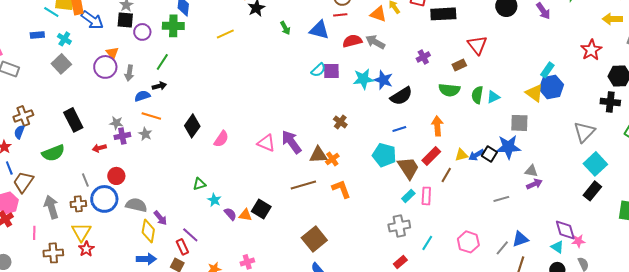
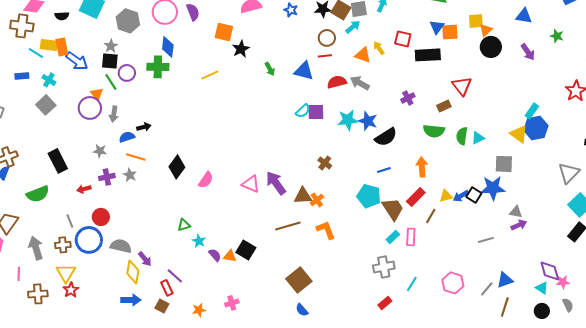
green line: (162, 62) -> (111, 82), moved, turned -66
gray star: (116, 123) -> (100, 151), moved

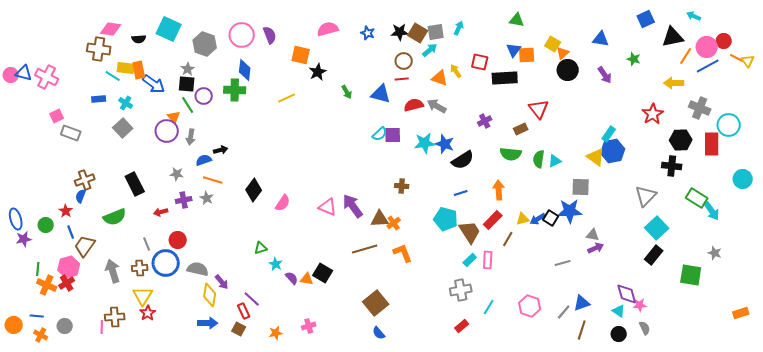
yellow square: (476, 21) -> (553, 44), turned 35
brown cross: (325, 163) -> (402, 186), turned -32
pink line: (19, 274) -> (102, 327), moved

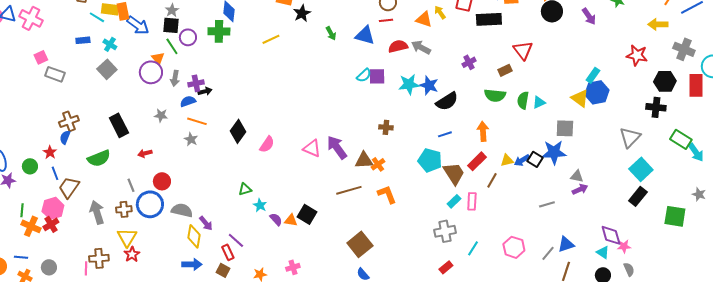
red star: (653, 114) -> (637, 55), turned -30
purple cross: (184, 200) -> (196, 83), moved

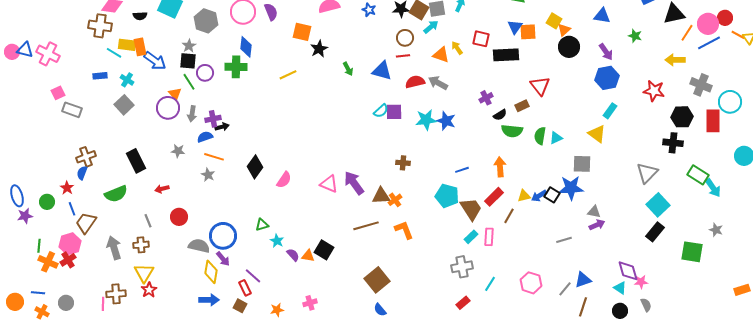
blue hexagon: (597, 92) -> (607, 78), moved
black semicircle: (447, 101) -> (500, 115), moved, size x0.6
blue circle: (150, 204) -> (223, 236), moved

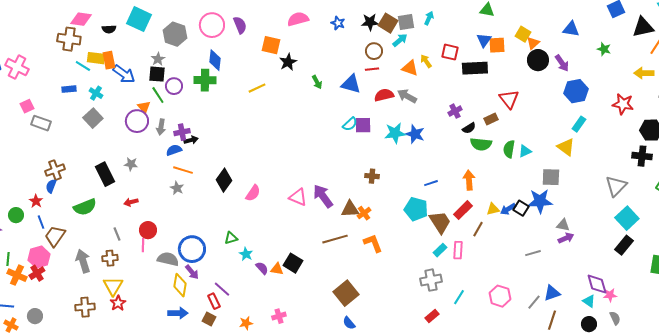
purple arrow: (606, 52) -> (562, 63), moved
gray star: (178, 151) -> (131, 164), moved
pink line: (103, 304) -> (143, 245), moved

